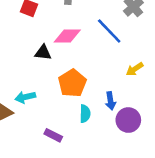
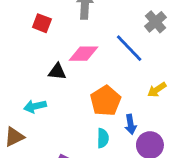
orange pentagon: (72, 83) -> (106, 101), moved
cyan arrow: (25, 97) -> (35, 106), moved

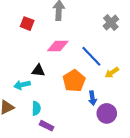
blue line: (129, 48) -> (91, 56), moved
black triangle: (57, 72) -> (38, 71), moved
cyan semicircle: (103, 138) -> (36, 108), moved

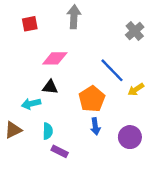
red square: (27, 24) -> (30, 24), moved, turned -32
pink diamond: (58, 46) -> (55, 58), moved
blue arrow: (92, 98) -> (95, 126), moved

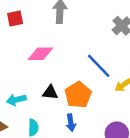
black triangle: (50, 87) -> (50, 92), moved
blue arrow: (95, 126) -> (71, 123), moved

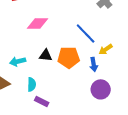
orange pentagon: (78, 95) -> (69, 57), turned 30
blue arrow: (71, 123) -> (94, 64), moved

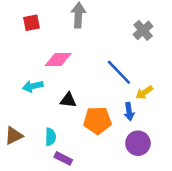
orange pentagon: (69, 57) -> (97, 120), moved
cyan arrow: (18, 61) -> (33, 86), moved

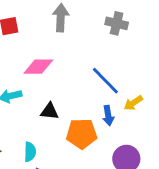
gray cross: (143, 30) -> (117, 23), moved, turned -36
blue arrow: (129, 111) -> (108, 116), moved

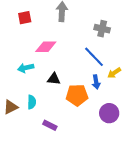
gray cross: (117, 23) -> (102, 29), moved
cyan semicircle: (30, 152) -> (32, 102), moved

